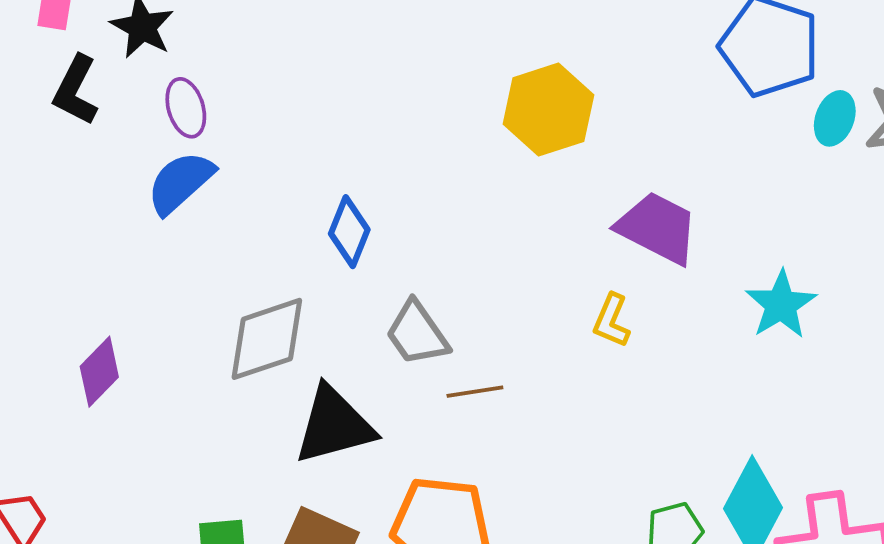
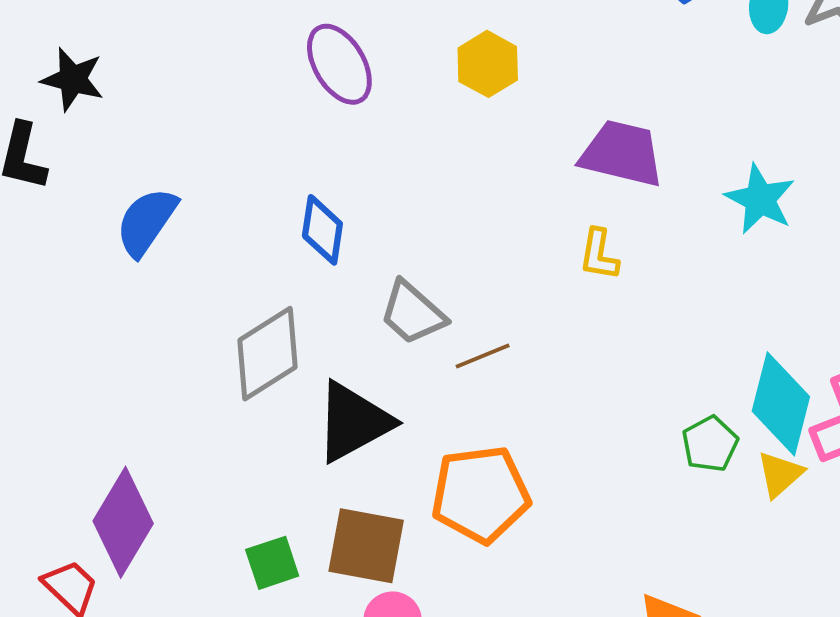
purple ellipse: (186, 108) -> (339, 64), moved, size x1.4
yellow hexagon: (548, 110) -> (488, 64), size x0.7
purple diamond: (99, 372) -> (123, 522), moved, size x1.5

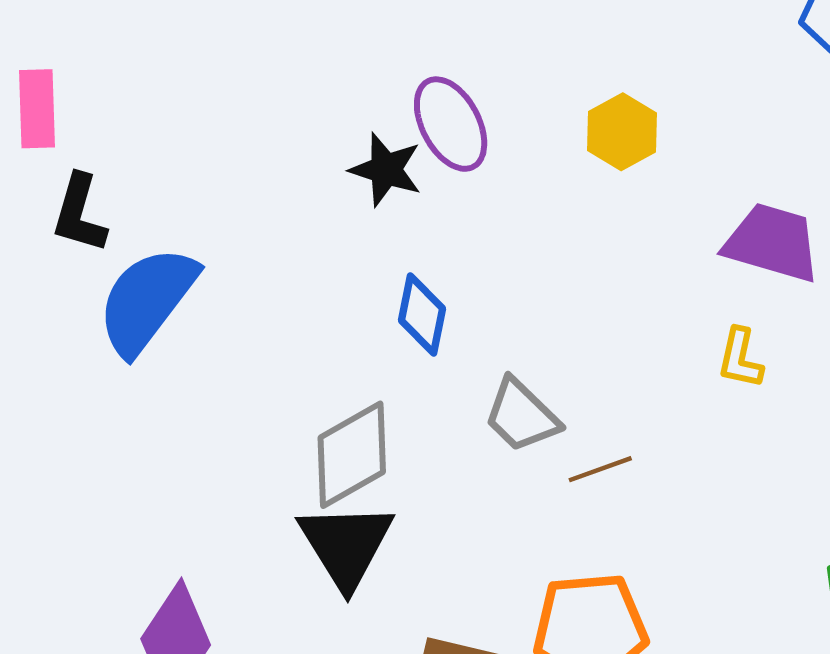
black star: (73, 79) -> (386, 170), moved
blue semicircle: (146, 222) -> (147, 300), moved, size x1.4
black triangle: (353, 422) -> (346, 545), moved, turned -36

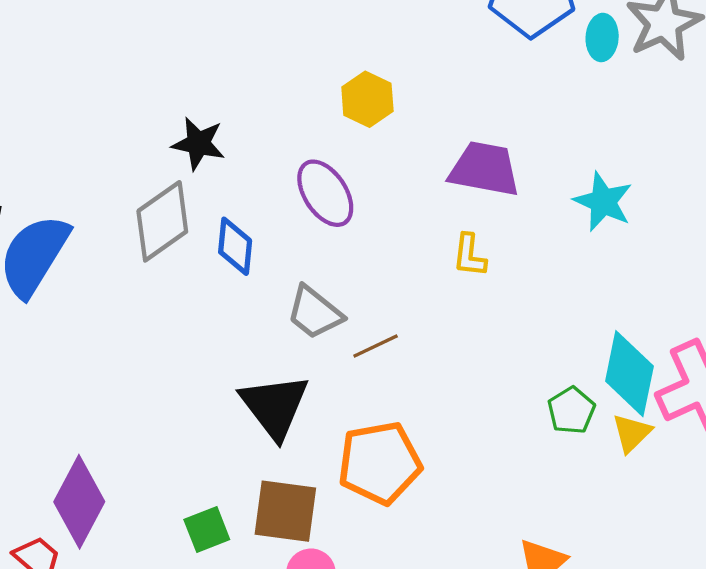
purple ellipse: (451, 124) -> (325, 193), moved
gray diamond: (352, 455) -> (162, 221), moved
black triangle: (346, 545) -> (275, 406), moved

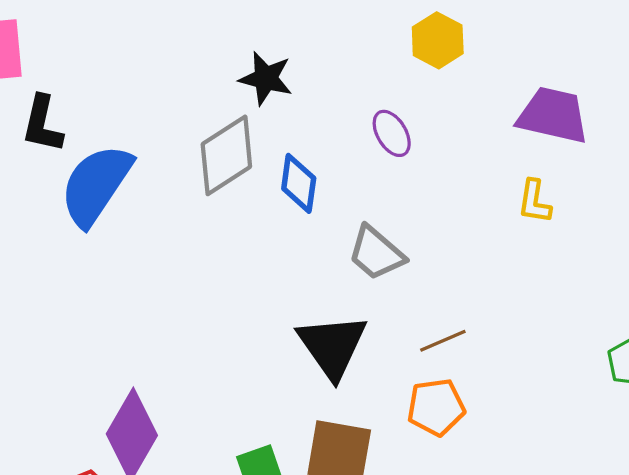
purple ellipse: (325, 193) -> (392, 133), size x0.7
brown line: (376, 346) -> (443, 341), moved
orange pentagon: (380, 463) -> (436, 407), size x0.7

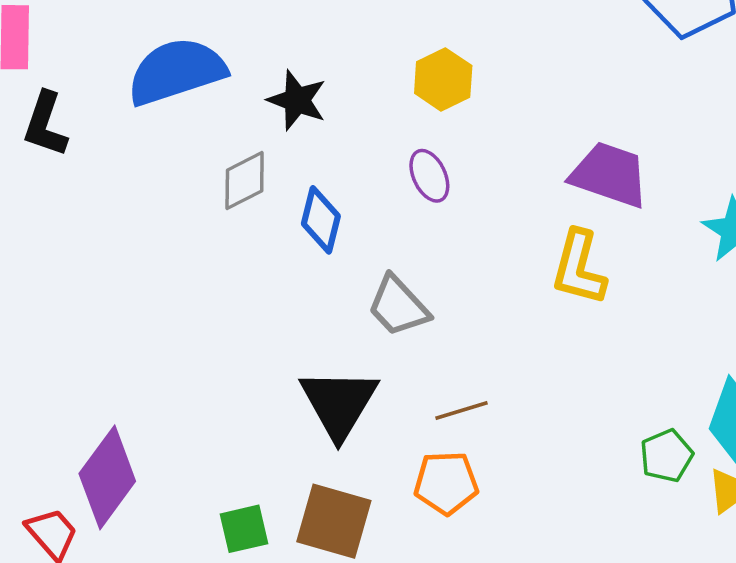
yellow hexagon: (438, 40) -> (443, 79), moved
gray diamond: (226, 155) -> (245, 181), size x0.7
blue semicircle: (96, 185) -> (176, 71), moved, turned 32
yellow L-shape: (534, 202) -> (579, 268), size x1.5

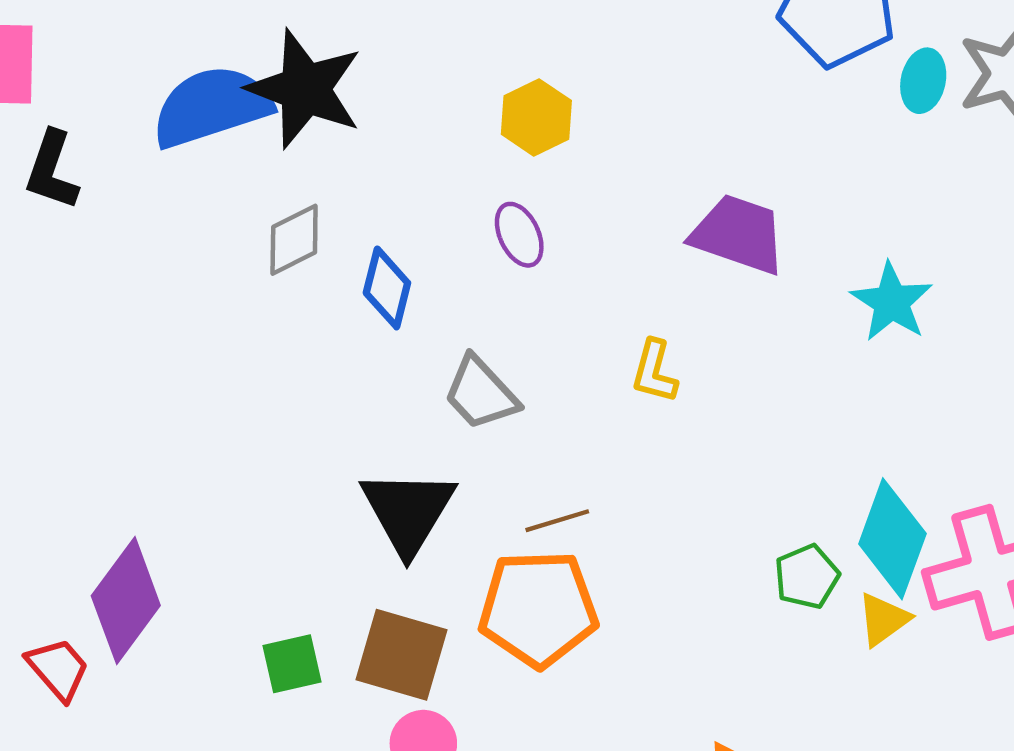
black star: (297, 100) -> (305, 89), moved, size x1.6
yellow L-shape: (579, 268) -> (654, 371), moved, size x0.7
orange pentagon: (446, 483) -> (538, 609), size x1.5

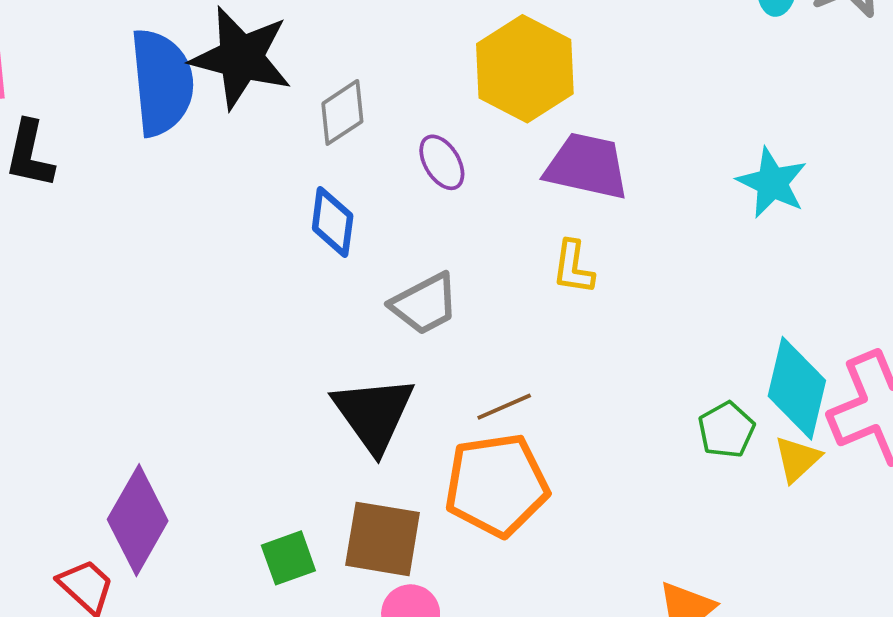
blue semicircle: (212, 106) -> (162, 82), turned 109
yellow hexagon: (536, 117) -> (525, 69), moved, size x1.6
purple trapezoid: (738, 234) -> (587, 166), moved
gray diamond: (294, 240) -> (342, 112), moved
gray trapezoid: (481, 393) -> (425, 304), turned -68

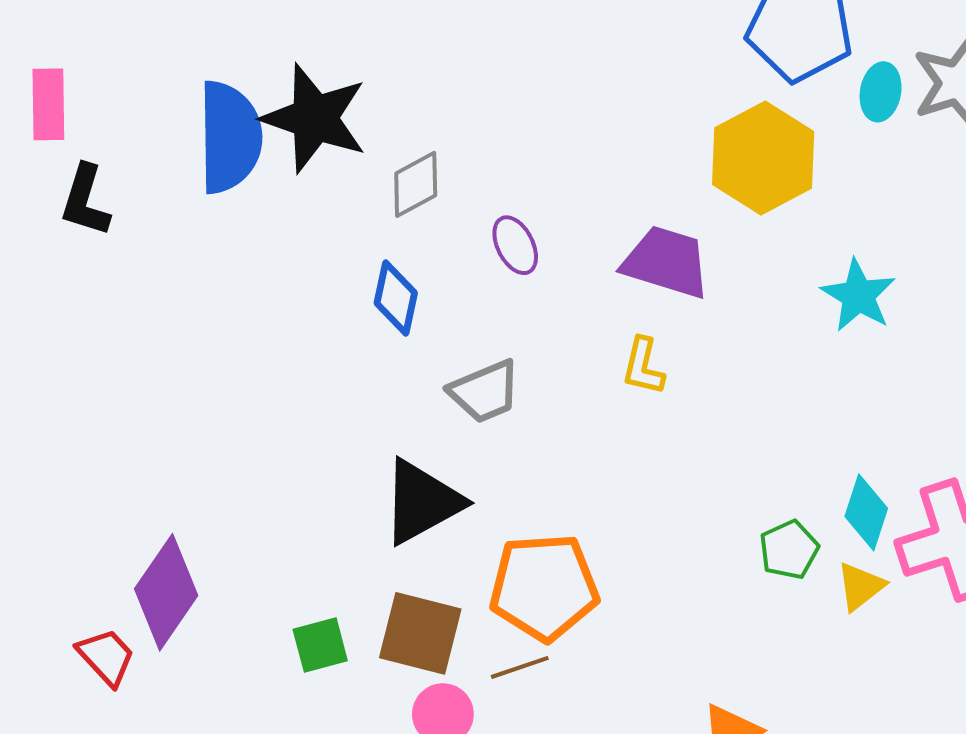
yellow hexagon: (525, 69) -> (763, 158), moved
cyan diamond: (797, 388) -> (866, 512), size x0.7
brown line: (504, 407) -> (520, 667), moved
black triangle: (374, 414) -> (422, 502), turned 32

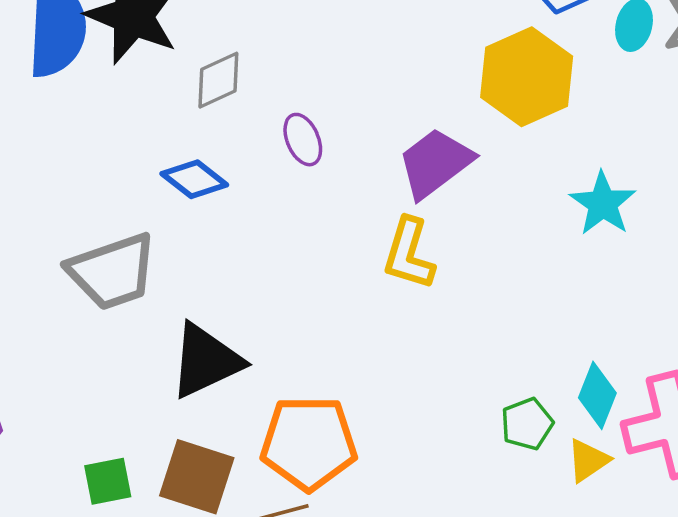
purple trapezoid: (666, 262) -> (435, 163), turned -58
blue diamond: (396, 298) -> (194, 179), turned -68
yellow L-shape: (643, 366) -> (409, 254), size x1.4
gray trapezoid: (485, 392) -> (112, 272), moved, size x1.4

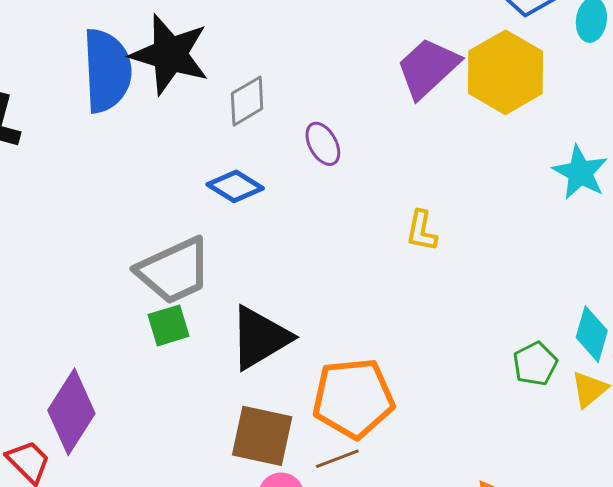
purple trapezoid: (435, 163) -> (428, 68), moved
yellow L-shape: (409, 254) -> (421, 231), size x0.7
green square: (108, 481) -> (169, 325), moved

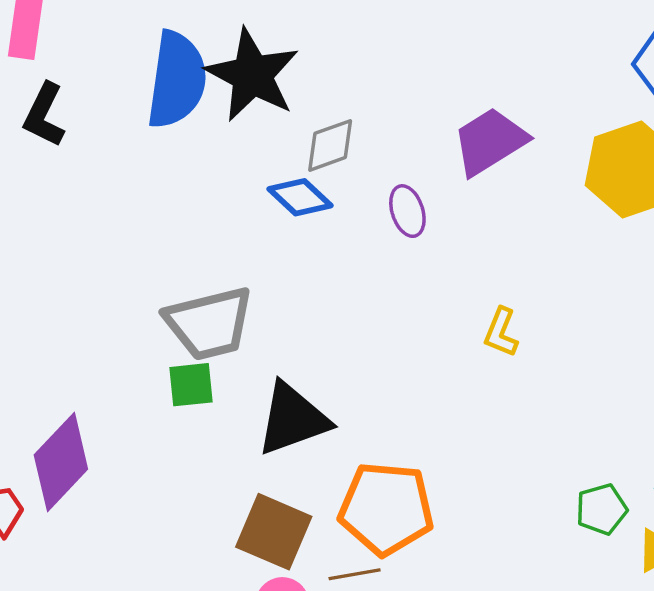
purple trapezoid: (428, 68) -> (490, 141), moved
blue diamond: (235, 186) -> (300, 197), moved

